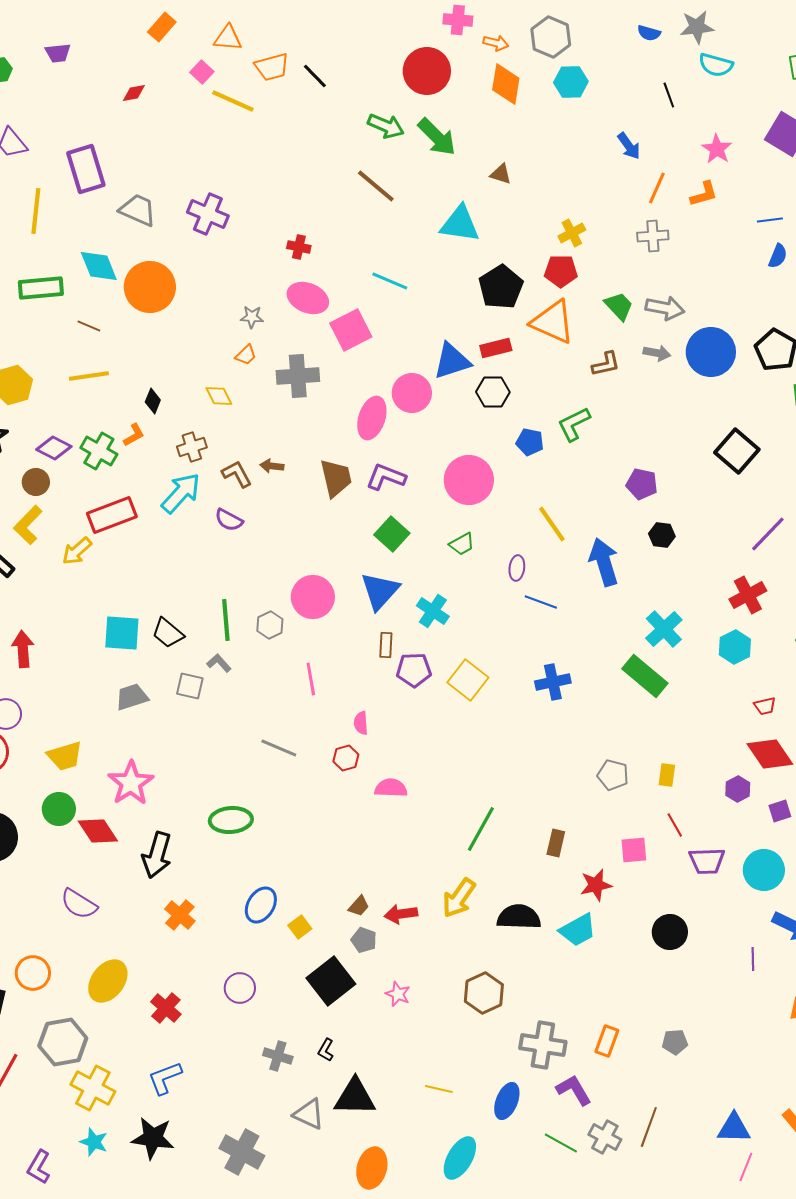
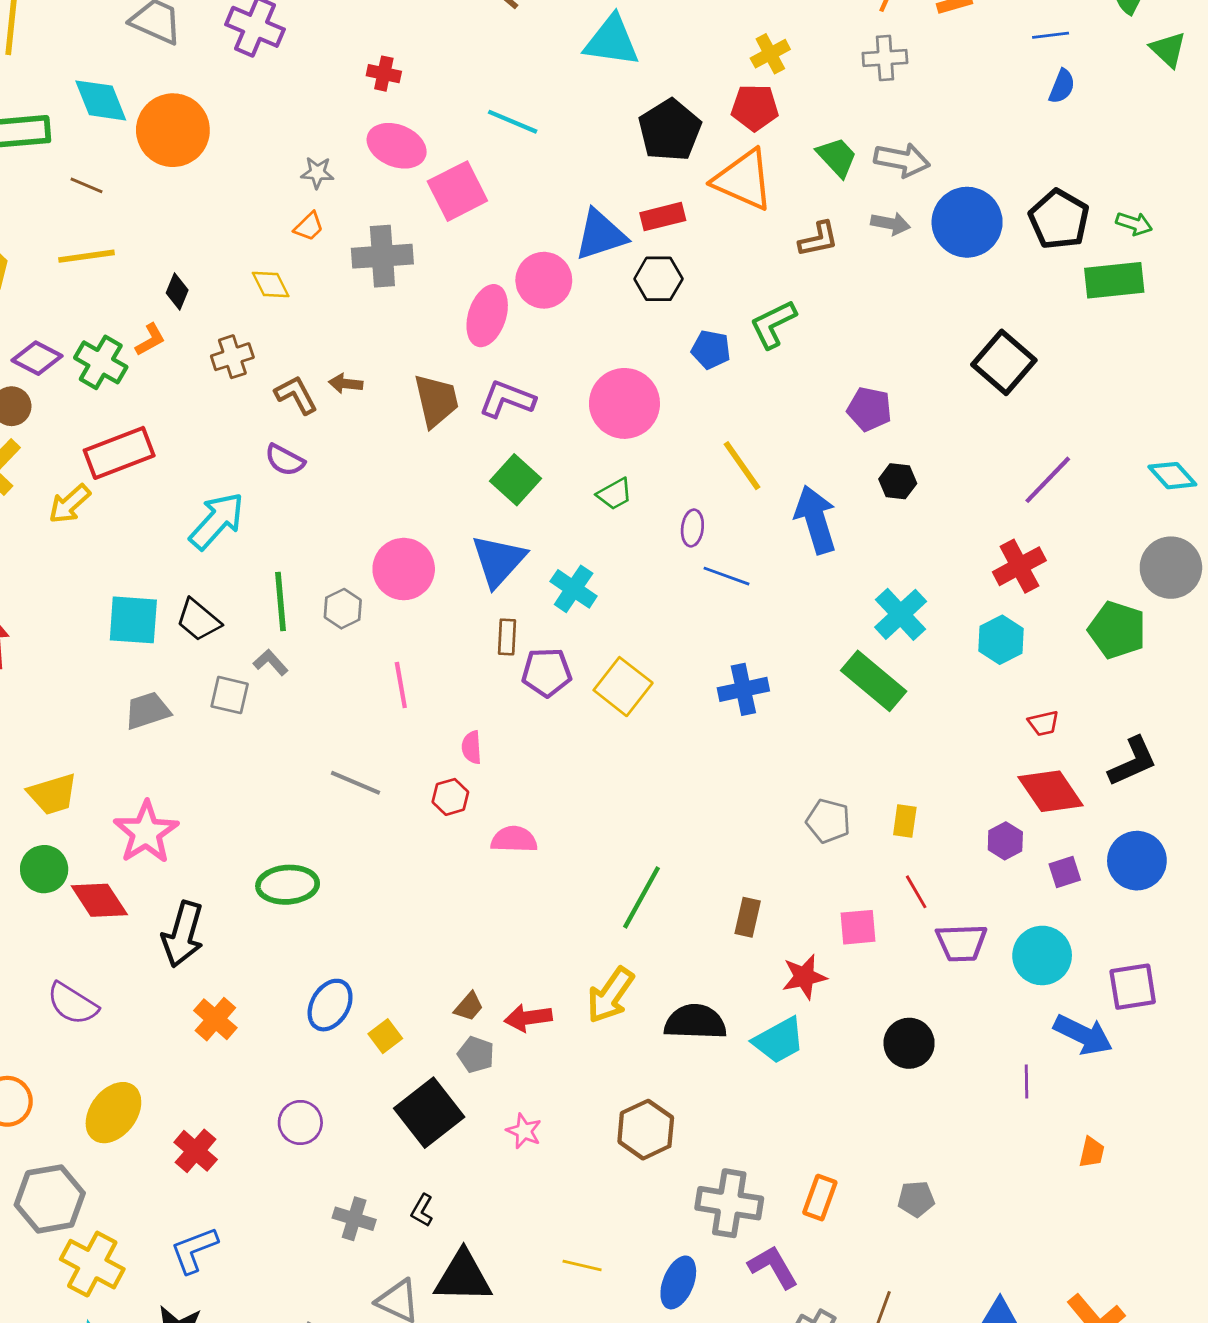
cyan arrow: (181, 493) -> (217, 521), moved

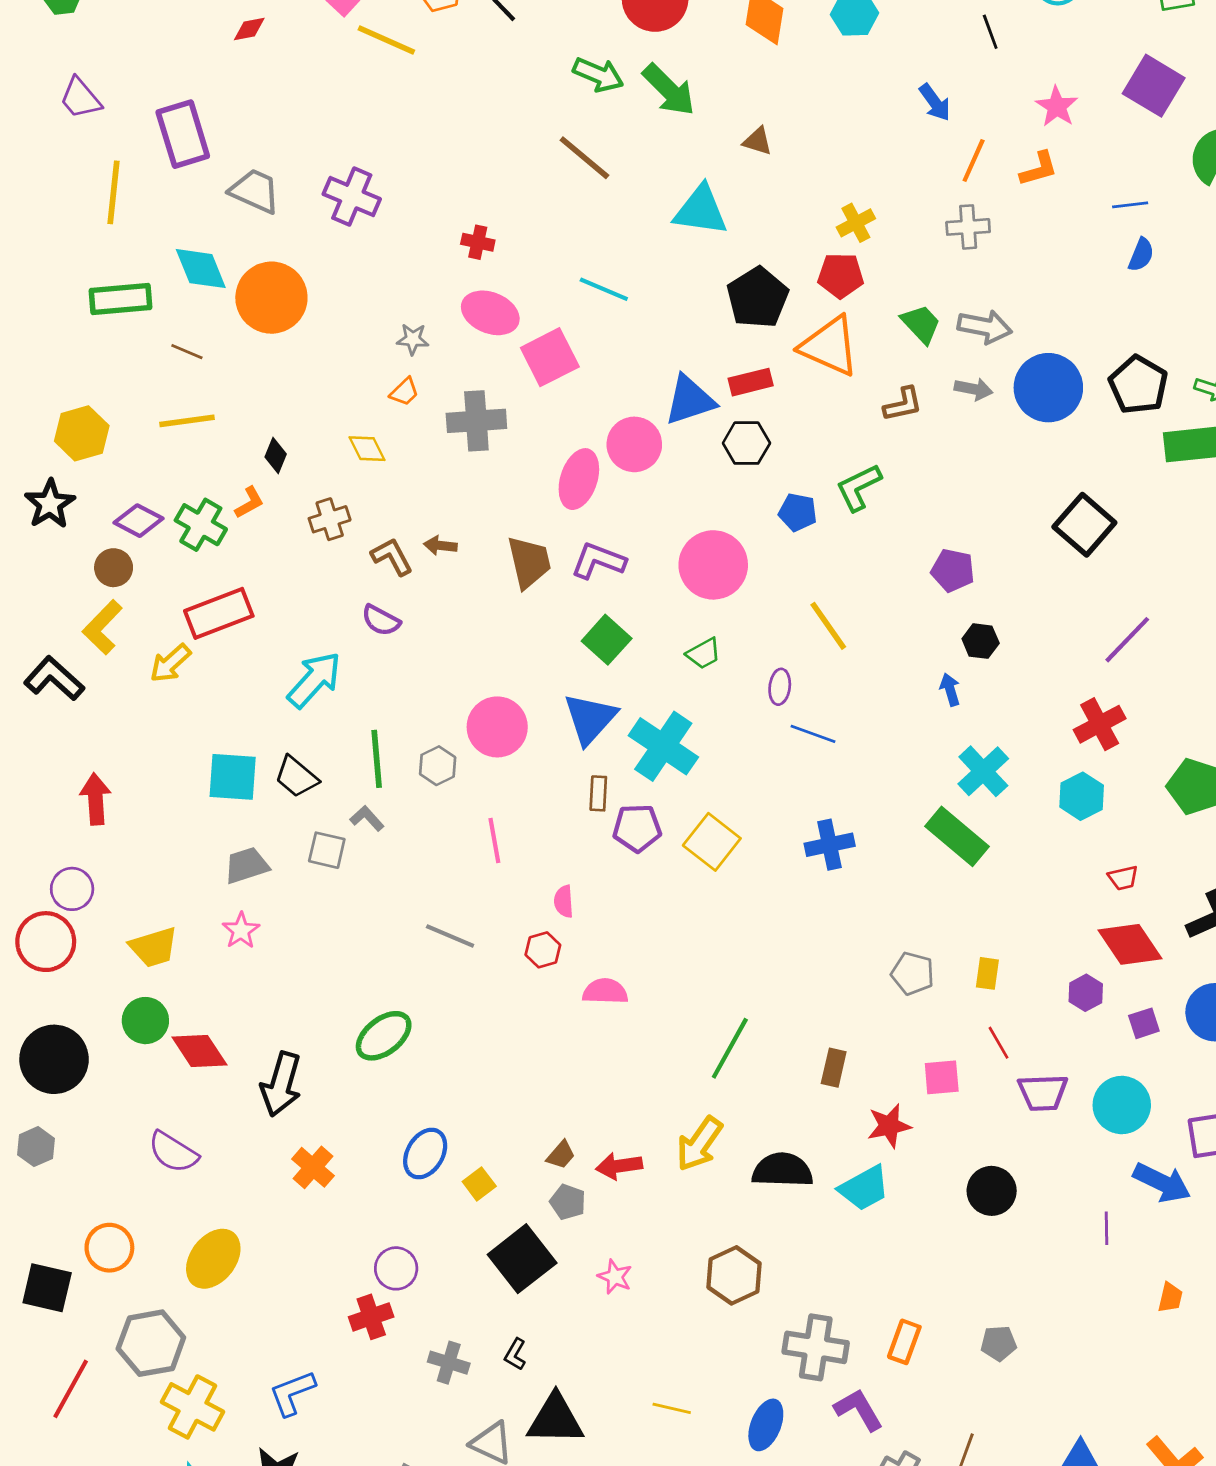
blue arrow: (816, 519) -> (950, 690), moved, size x0.5
cyan cross: (574, 589) -> (663, 746), size x1.5
pink star: (146, 832) -> (241, 931), moved, size x0.6
green ellipse: (288, 885) -> (384, 1036), turned -34
red cross: (196, 1151) -> (371, 1317), moved, turned 30

